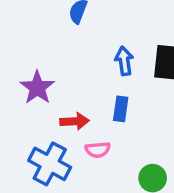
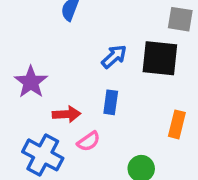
blue arrow: (124, 61) -> (114, 57), turned 56
pink semicircle: (98, 150) -> (89, 141), turned -30

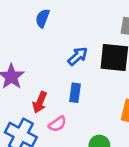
red arrow: (67, 114) -> (40, 102), turned 115

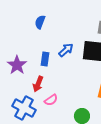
blue rectangle: (75, 93) -> (45, 59), moved

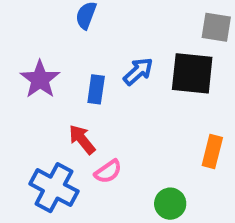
purple star: (17, 65) -> (40, 79), moved
red arrow: (38, 84) -> (82, 139), turned 119

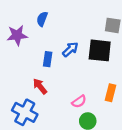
purple star: (40, 79) -> (17, 35), moved, turned 30
pink semicircle: (108, 172) -> (79, 101), moved

